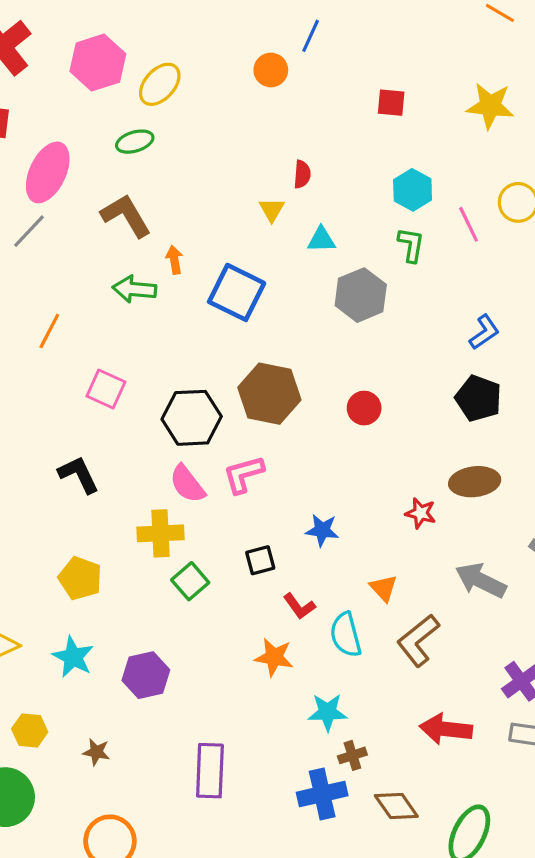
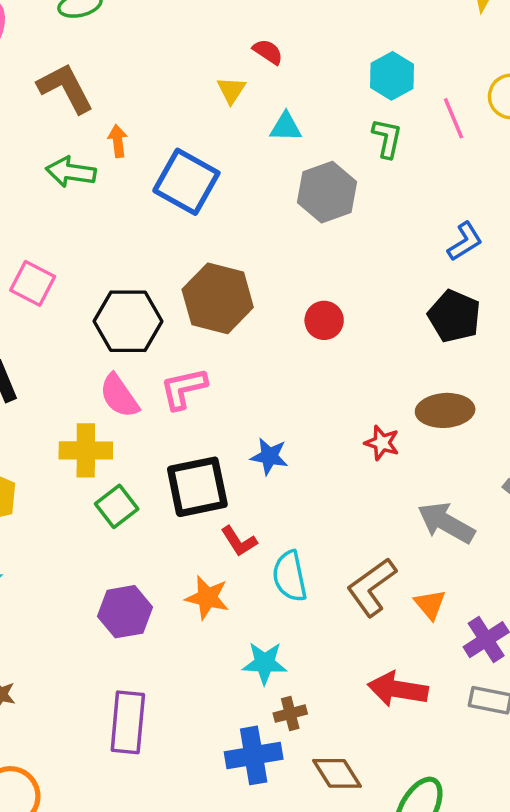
red semicircle: (302, 174) -> (268, 52), turned -64
black square: (260, 560) -> (197, 487), size x1.8
orange triangle: (384, 588) -> (430, 604), moved
purple hexagon: (146, 675) -> (125, 612), moved

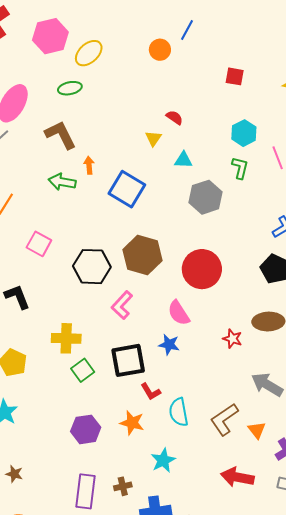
red circle: (324, 320) -> (202, 269), size x1.8
pink L-shape: (184, 388) -> (122, 305), turned -36
pink semicircle: (119, 396) -> (179, 313), moved
cyan star: (265, 663) -> (163, 460), turned -30
brown cross: (290, 714) -> (123, 486), moved

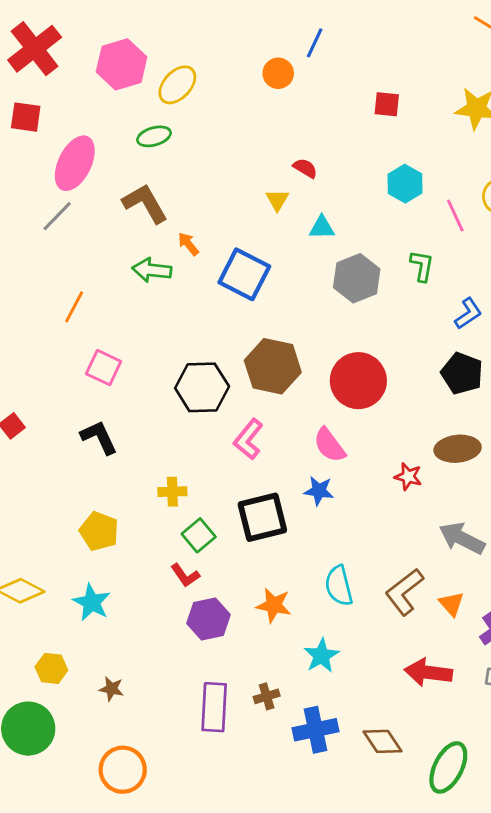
orange arrow: (89, 165) -> (188, 244), turned -30
green L-shape: (240, 168) -> (422, 266), moved
pink square: (39, 244) -> (104, 368), moved
yellow cross: (66, 338) -> (172, 492), size x0.7
red L-shape: (151, 392) -> (185, 575), moved

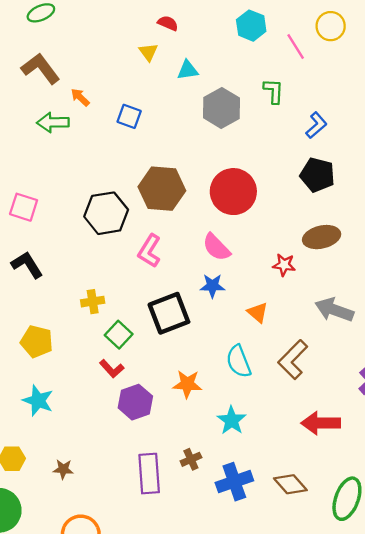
blue square: (244, 274) -> (129, 116), size x0.6
orange triangle: (451, 604) -> (258, 312), moved

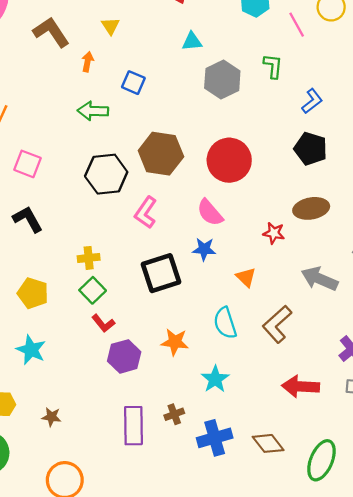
yellow triangle: (148, 52) -> (110, 26), moved
orange arrow: (80, 97) -> (88, 62), turned 54
green arrow: (53, 122) -> (93, 111), moved
green square: (119, 335) -> (93, 290), moved

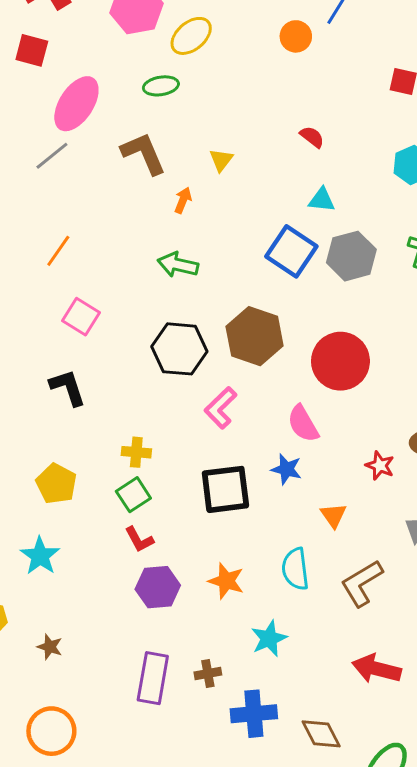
blue square: (133, 83) -> (291, 251), moved, size x1.6

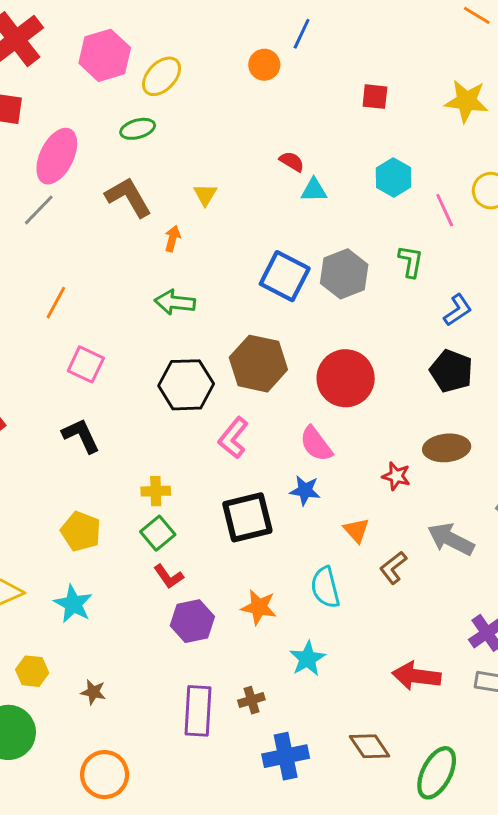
cyan triangle: (322, 200) -> (314, 190), moved
brown L-shape: (362, 583) -> (393, 568), moved, size x0.7
blue cross: (254, 714) -> (286, 756), moved

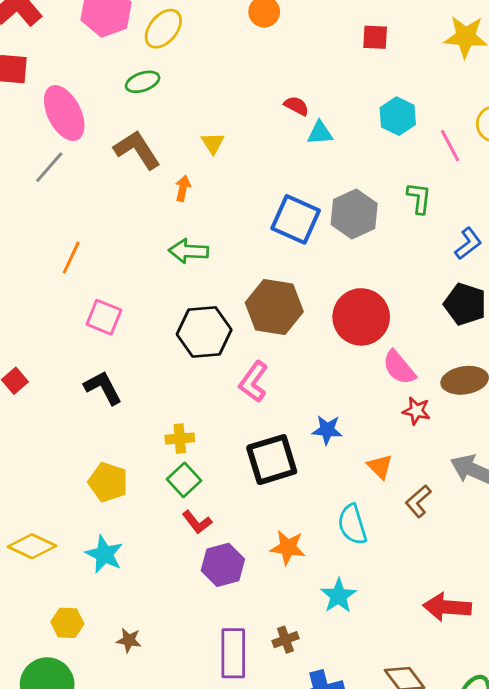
pink ellipse: (57, 156) -> (64, 113), turned -50
pink semicircle: (316, 444) -> (399, 368), moved

